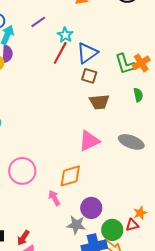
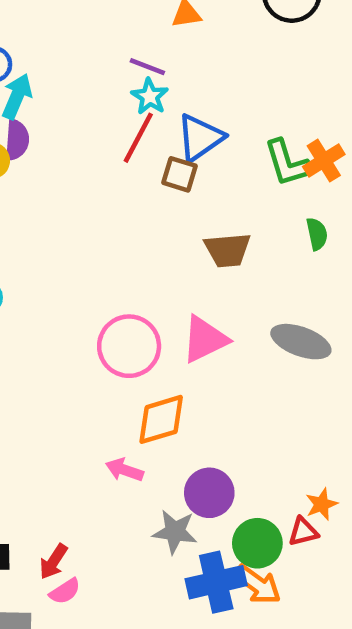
purple line: (38, 22) -> (147, 67), moved, turned 56
brown square: (89, 76) -> (179, 174), moved
pink circle: (22, 171) -> (129, 346), moved
pink arrow: (54, 198) -> (124, 470), turned -42

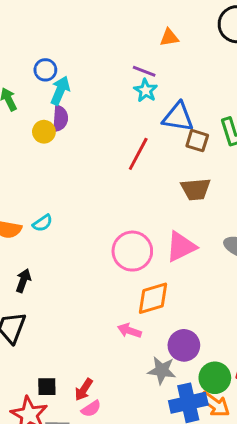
red line: (138, 138) -> (138, 154), moved
blue triangle: (200, 138) -> (178, 117), turned 44
brown square: (179, 174) -> (197, 141), moved

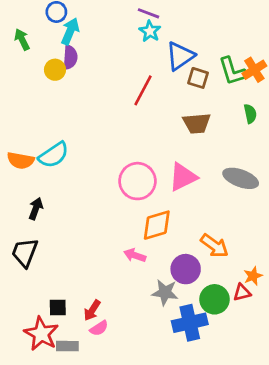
blue triangle: (178, 117) -> (180, 56), turned -44
cyan semicircle: (42, 223) -> (54, 155), size x1.6
orange arrow: (215, 404) -> (214, 246), moved

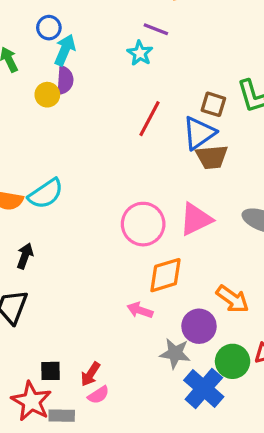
cyan star: (150, 31) -> (140, 53), moved
blue triangle: (180, 56) -> (199, 133), moved
blue cross: (190, 323) -> (204, 388), turned -36

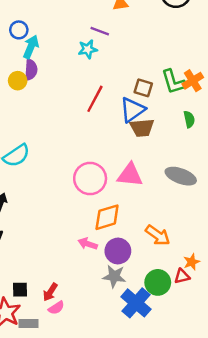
cyan star: (140, 53) -> (88, 49), turned 30
pink triangle: (196, 219) -> (130, 175), turned 32
purple circle: (199, 326) -> (118, 251), moved

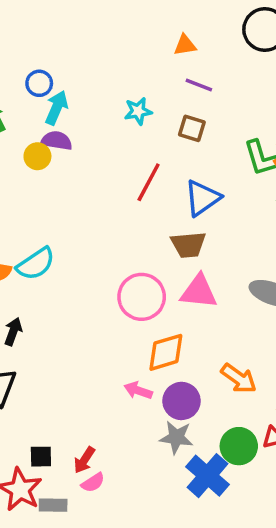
purple line: (100, 31) -> (199, 85), moved
purple semicircle: (31, 70) -> (57, 141), turned -85
brown square: (143, 88) -> (192, 128), moved
brown trapezoid: (142, 128) -> (188, 245), moved

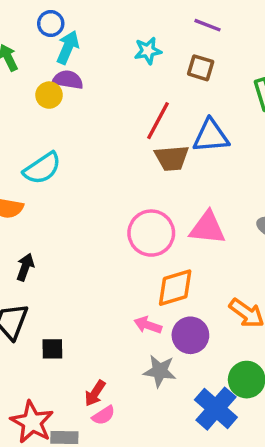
blue triangle: (202, 198) -> (211, 136), turned 30
brown trapezoid: (188, 245) -> (172, 158), moved
cyan semicircle: (36, 264) -> (42, 168), moved
gray star: (176, 437) -> (160, 371), moved
black square: (41, 457) -> (52, 349), moved

